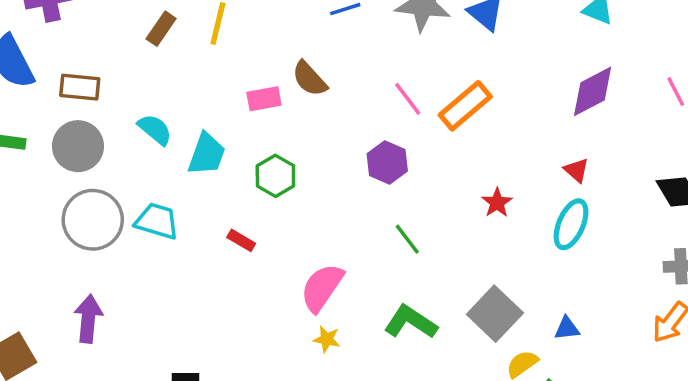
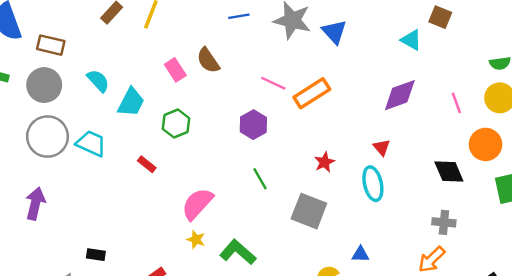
pink rectangle: (264, 99) -> (175, 70), turned 60
pink line: (408, 99) -> (273, 83), turned -35
cyan ellipse: (571, 224) -> (373, 184), turned -44
gray square: (495, 314) -> (309, 211), moved, turned -30
green L-shape: (411, 322) -> (238, 252), moved

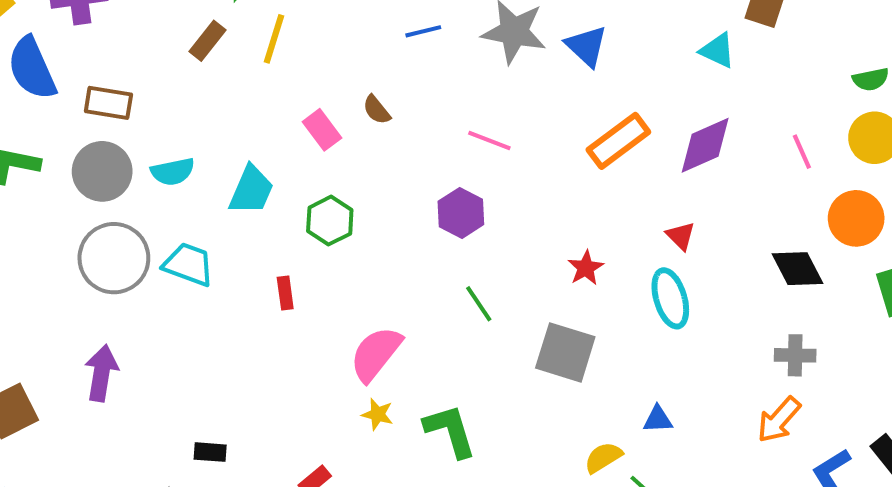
brown semicircle: (208, 60) -> (377, 110), size x0.7
cyan semicircle: (98, 81) -> (173, 172), moved, turned 125
orange rectangle: (312, 93) -> (618, 141), moved
red rectangle: (147, 164) -> (285, 293), turned 48
green L-shape: (238, 252) -> (450, 431), turned 36

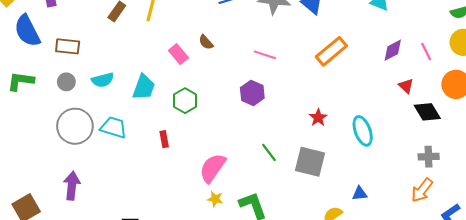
purple diamond: (705, 145) -> (393, 50), moved, size x0.7
gray circle: (102, 171) -> (66, 82), size x0.6
red triangle: (681, 236) -> (406, 86), moved
green line: (479, 304) -> (269, 152), moved

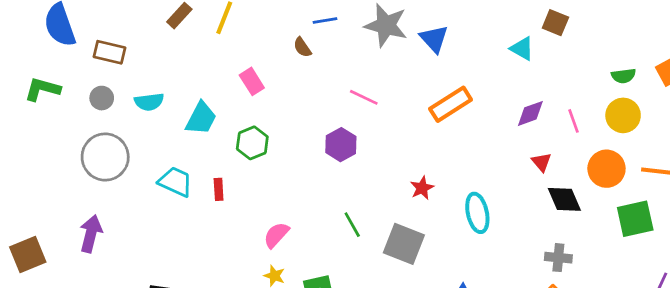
brown semicircle: (206, 42) -> (302, 47), moved
cyan trapezoid: (114, 127) -> (175, 182), moved
pink semicircle: (213, 168) -> (276, 235), size x0.7

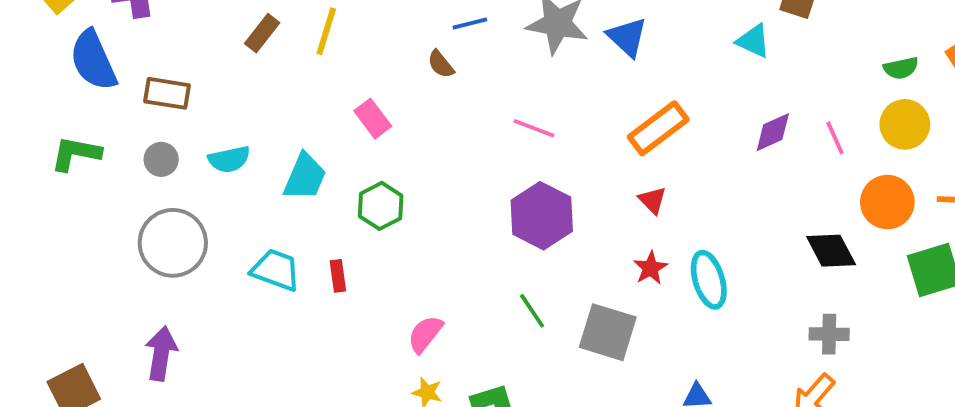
purple hexagon: (341, 145) -> (542, 216), moved, size x1.4
red triangle: (542, 162) -> (652, 200), moved
red star: (422, 188) -> (650, 268), moved

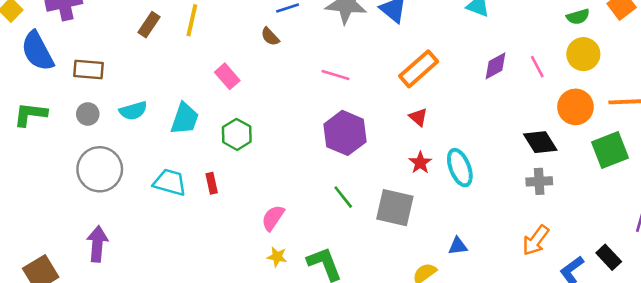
gray cross: (829, 334) -> (539, 181), moved

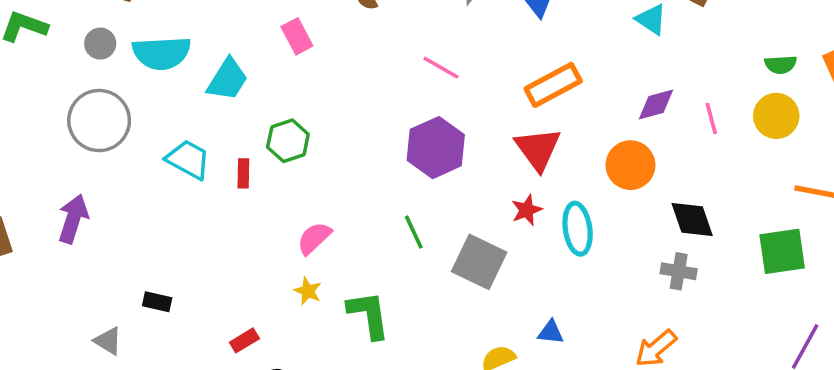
orange circle: (575, 107) -> (630, 165), moved
cyan semicircle: (133, 111) -> (162, 53), size x1.5
red triangle: (418, 117) -> (538, 149), size x1.8
green hexagon: (237, 134) -> (288, 141), moved

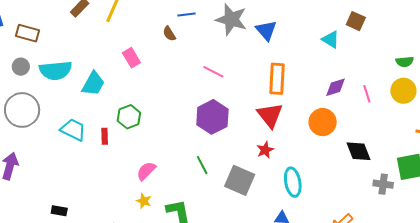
orange rectangle: (553, 85) -> (277, 79), turned -56
cyan ellipse: (578, 229) -> (293, 182), moved
gray cross: (679, 271) -> (383, 184), moved

